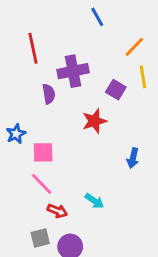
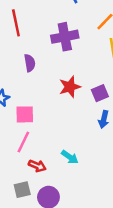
purple cross: (73, 71) -> (65, 37), moved
purple square: (116, 90) -> (100, 93), moved, turned 36
pink line: (42, 184) -> (23, 142), turned 70

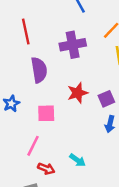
purple semicircle: (30, 63) -> (39, 70), size x1.5
pink square: (25, 114) -> (46, 113), moved

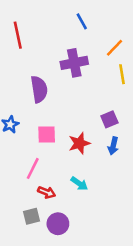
red line: (26, 32) -> (18, 35), moved
red star: (77, 93) -> (79, 143), moved

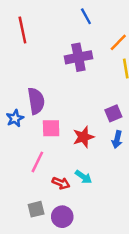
purple semicircle: (39, 89) -> (36, 101), moved
red arrow: (47, 192) -> (61, 183), moved

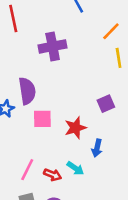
purple cross: (78, 57) -> (53, 46), moved
blue arrow: (117, 139) -> (97, 148), moved
pink line: (37, 162) -> (27, 170), moved

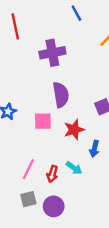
purple semicircle: (27, 91) -> (61, 95), moved
red arrow: (53, 175) -> (52, 174), turned 84

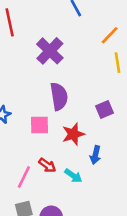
purple cross: (52, 53) -> (50, 51), turned -35
red arrow: (52, 174) -> (47, 165), moved, turned -70

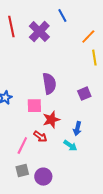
purple cross: (50, 51) -> (39, 32), moved
red star: (73, 134) -> (51, 120), moved
cyan arrow: (73, 176) -> (70, 146), moved

